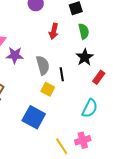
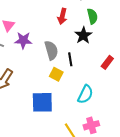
black star: (85, 57) -> (83, 35), moved
cyan semicircle: (90, 108) -> (85, 94), moved
blue square: (34, 117) -> (42, 102), turned -30

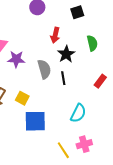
green semicircle: (92, 16) -> (92, 43), moved
black star: (83, 35) -> (66, 54), moved
yellow square: (56, 74) -> (22, 98), moved

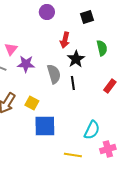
cyan semicircle: (78, 113) -> (92, 130), moved
pink cross: (84, 144) -> (108, 149), moved
yellow line: (63, 150) -> (73, 155), turned -48

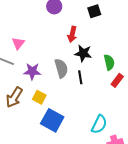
green semicircle: (102, 48) -> (109, 62), moved
black star: (76, 59) -> (83, 53), turned -30
purple star: (26, 64) -> (32, 71), moved
blue square: (45, 126) -> (52, 120), turned 30

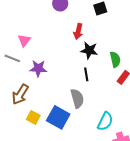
gray semicircle: (61, 68) -> (77, 98), moved
yellow square: (39, 97) -> (33, 117), moved

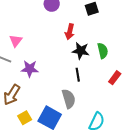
green semicircle: (115, 59) -> (103, 51), moved
yellow square: (33, 117) -> (25, 118), turned 32

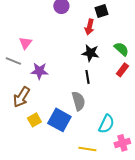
red arrow: (70, 32) -> (89, 27), moved
green semicircle: (103, 51) -> (121, 49), moved, turned -35
red rectangle: (115, 78) -> (122, 70), moved

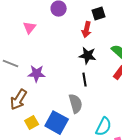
pink triangle: (25, 43) -> (30, 28), moved

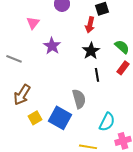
black star: (88, 56) -> (91, 51), turned 30
purple star: (37, 74) -> (52, 46), moved, turned 30
black line: (85, 80) -> (97, 75), moved

